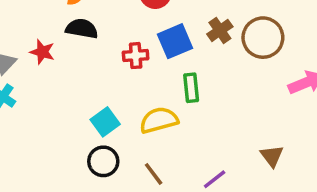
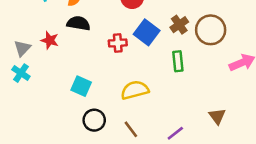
blue square: (175, 41) -> (147, 32), turned -30
green rectangle: (191, 88) -> (178, 61), moved
cyan square: (105, 122) -> (81, 86), moved, turned -30

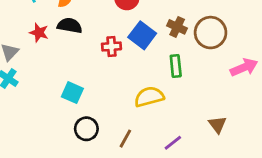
brown cross: (179, 25) -> (177, 27), turned -30
red star: (50, 40) -> (39, 33), moved
yellow semicircle: (135, 90) -> (149, 97), moved
brown line: (131, 129) -> (125, 139), turned 66

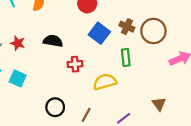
black semicircle: (70, 26) -> (53, 41), moved
red star: (39, 33) -> (18, 43), moved
red cross: (111, 46) -> (75, 64), moved
cyan square: (72, 93) -> (18, 78), moved

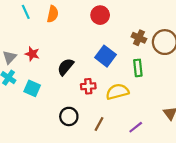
blue square: (99, 33) -> (105, 56), moved
black semicircle: (53, 41) -> (66, 67), moved, turned -60
red cross: (75, 64) -> (88, 86), moved

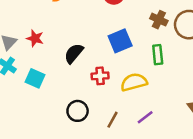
blue square: (105, 56) -> (120, 41), turned 30
purple line: (136, 127) -> (145, 117), moved

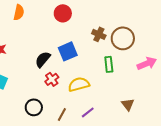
black semicircle: (74, 53) -> (43, 59), moved
green rectangle: (158, 55) -> (109, 64), moved
red cross: (100, 76) -> (52, 79), turned -32

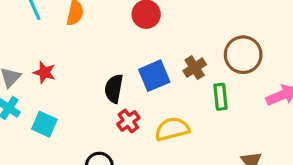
brown cross: (99, 34) -> (195, 68), moved, turned 32
black semicircle: (43, 59) -> (114, 89), turned -30

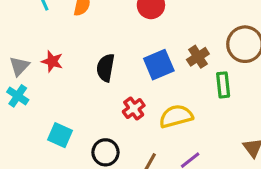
black semicircle: (114, 89) -> (105, 68), moved
cyan square: (44, 124) -> (60, 135), moved

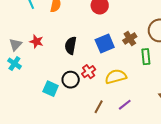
cyan square: (60, 135) -> (51, 89), moved
black circle: (105, 152) -> (71, 80), moved

